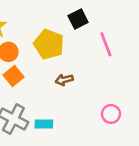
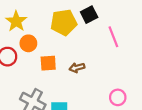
yellow pentagon: (49, 44) -> (64, 22), moved, turned -30
orange square: (13, 76) -> (48, 63), moved, turned 35

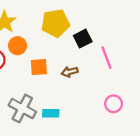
black square: (89, 15) -> (83, 39), moved
pink line: (113, 37) -> (106, 58), moved

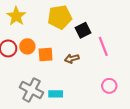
orange circle: (18, 46) -> (27, 46), moved

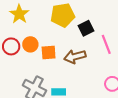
brown arrow: (72, 59) -> (75, 57), size x1.5

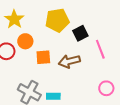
orange circle: (30, 44) -> (25, 41), moved

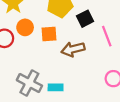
orange square: (43, 57) -> (49, 34), moved

